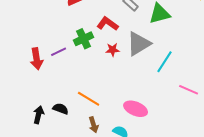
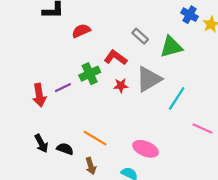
black arrow: (39, 115) -> (41, 143), moved, turned 138
brown arrow: (94, 125) -> (91, 166), moved

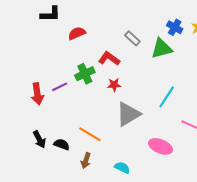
blue cross: (190, 15) -> (175, 27), moved
gray triangle: (149, 79) -> (128, 114), moved
pink ellipse: (146, 149) -> (161, 146), moved
brown arrow: (91, 166) -> (86, 161), turned 35

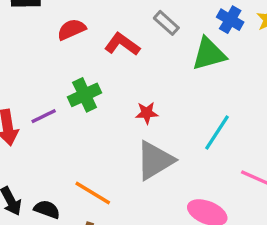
gray rectangle: (132, 38) -> (166, 23), moved
red L-shape: (109, 59) -> (122, 44), moved
red star: (114, 85) -> (147, 113), moved

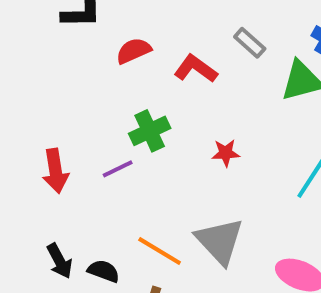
purple line: (44, 116) -> (118, 169), moved
gray triangle: (155, 160) -> (220, 241), moved, turned -42

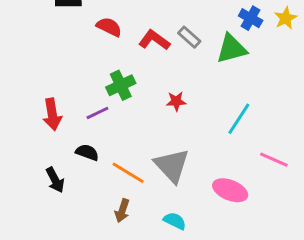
gray rectangle: (250, 43) -> (189, 37), moved
red semicircle: (134, 51) -> (109, 27), turned 50
black semicircle: (104, 271) -> (87, 152), moved

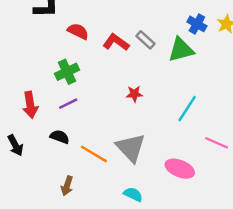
green cross: (121, 85) -> (67, 72), moved
black arrow: (55, 180) -> (15, 145), moved
brown arrow: (122, 211) -> (67, 186), moved

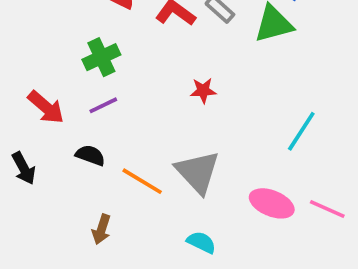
red arrow: (30, 105) -> (46, 107), turned -40
cyan line: (187, 109) -> (301, 131), moved
pink line: (217, 143) -> (327, 209), moved

